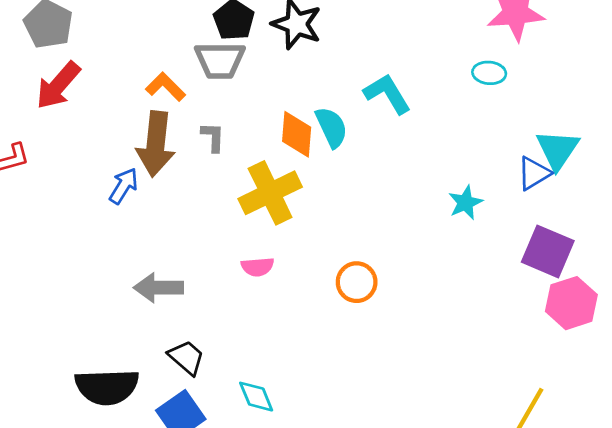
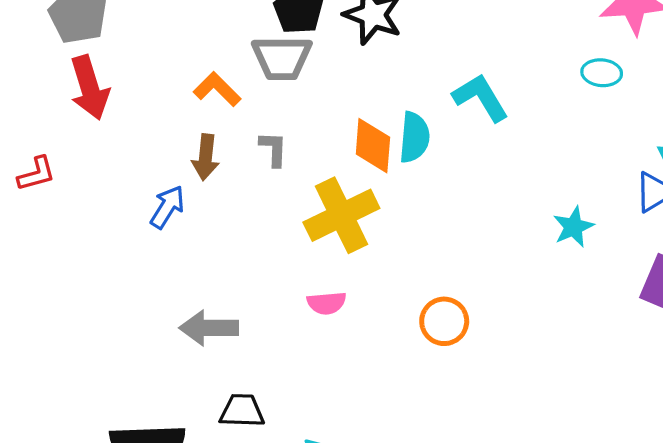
red arrow: (58, 85) -> (90, 88), turned -58
cyan semicircle: (331, 127) -> (414, 137), turned 30
brown arrow: (156, 144) -> (206, 157), size x0.6
black trapezoid: (186, 357) -> (242, 411), turned -39

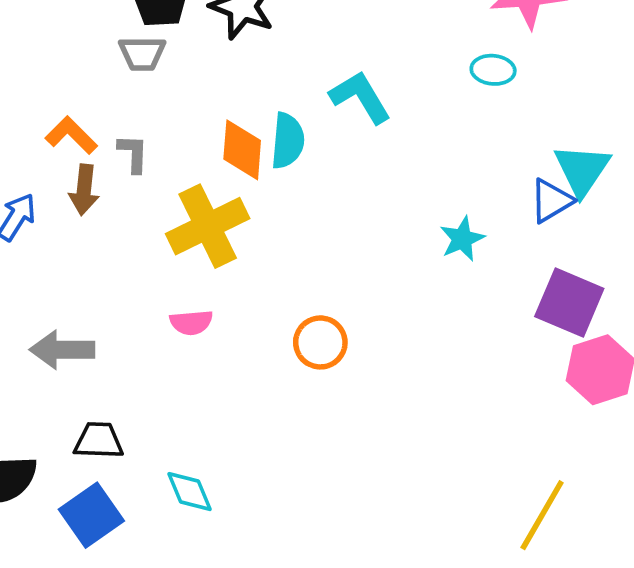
gray trapezoid: (282, 58) -> (142, 53), size x0.7
orange L-shape: (217, 89) -> (71, 135), moved
brown arrow: (206, 157) -> (84, 190), moved

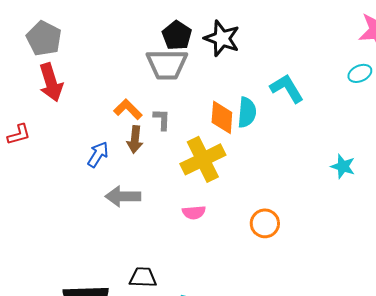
gray trapezoid: (142, 53) -> (167, 64), size x1.6
cyan ellipse: (493, 70) -> (360, 73), turned -30
cyan star: (462, 239) -> (343, 166), turned -30
gray arrow: (62, 350) -> (123, 196), moved

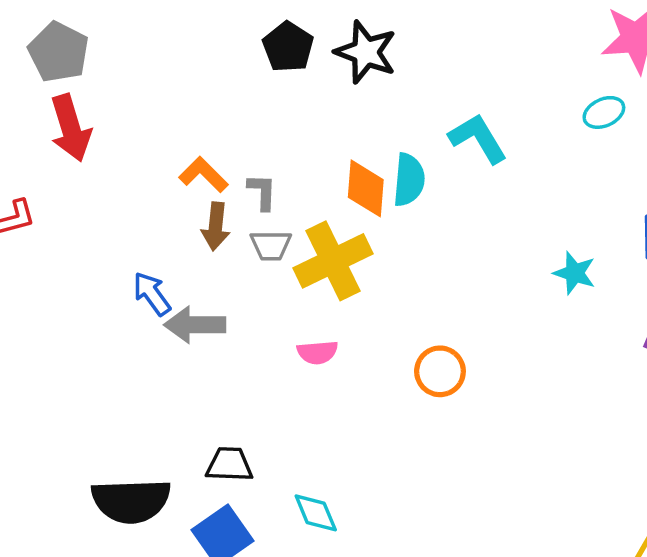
gray trapezoid: (167, 64) -> (271, 245), moved, size x0.6
blue arrow: (98, 154) -> (152, 294), moved, turned -68

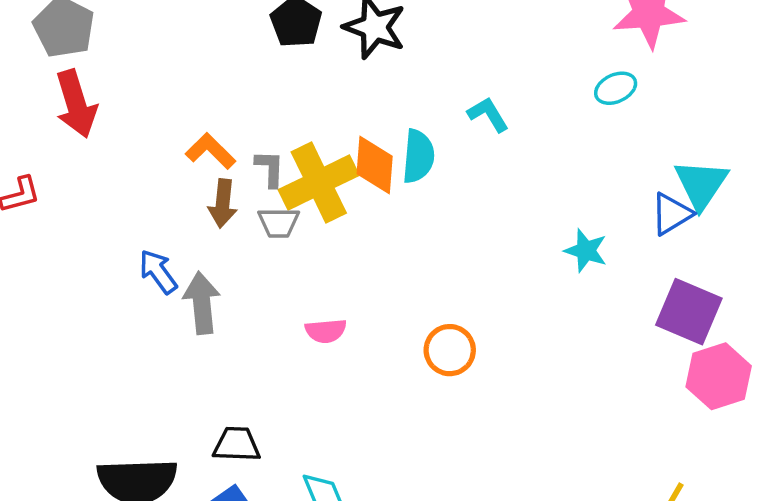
cyan L-shape: (478, 138) -> (488, 114), size x0.7
yellow cross: (333, 261) -> (319, 182), moved
gray arrow: (195, 325) -> (202, 303), turned 84

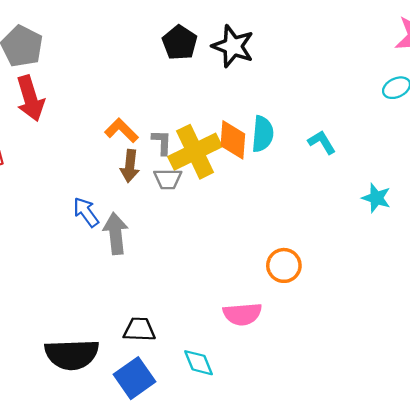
cyan L-shape: (488, 114) -> (322, 142), moved
pink semicircle: (326, 331) -> (242, 314), moved, size x1.4

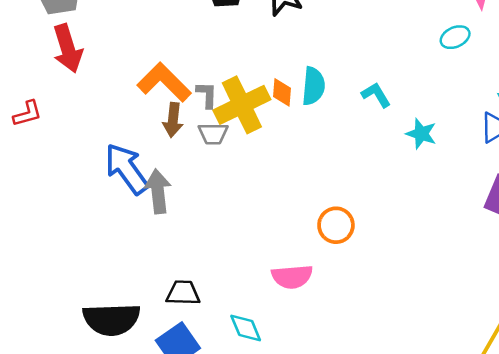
orange L-shape: (122, 130) -> (164, 82), size x1.5
orange diamond: (233, 140) -> (282, 92), size x0.7
cyan star: (376, 198) -> (421, 134), moved
blue arrow: (86, 212) -> (127, 169), size x1.6

